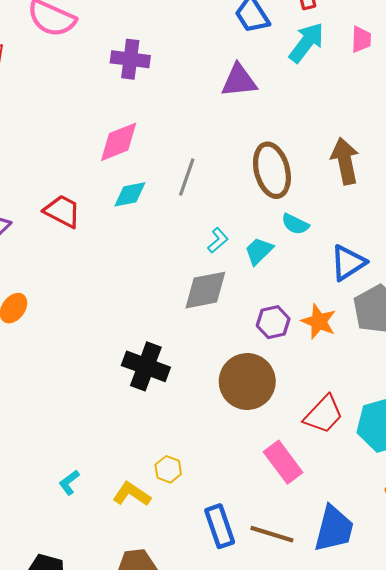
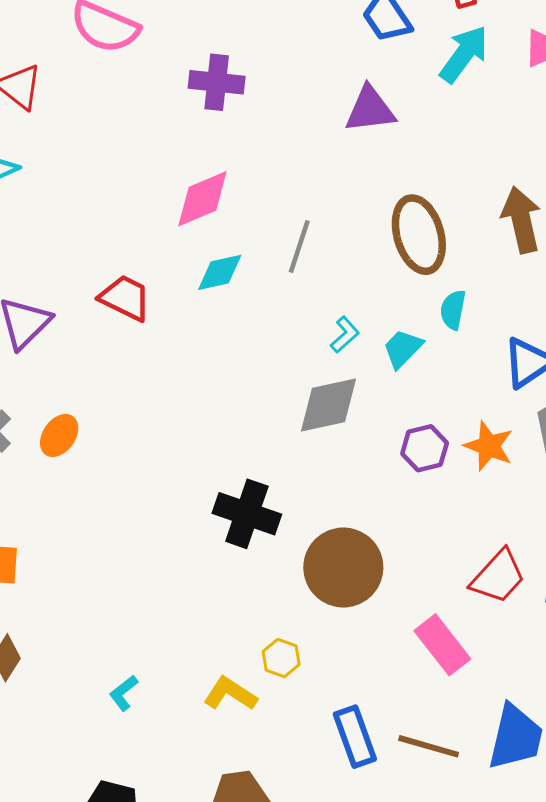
cyan semicircle: (295, 224) -> (453, 310), turned 76
brown circle: (247, 382) -> (343, 568), moved
cyan L-shape: (69, 482) -> (124, 693), moved

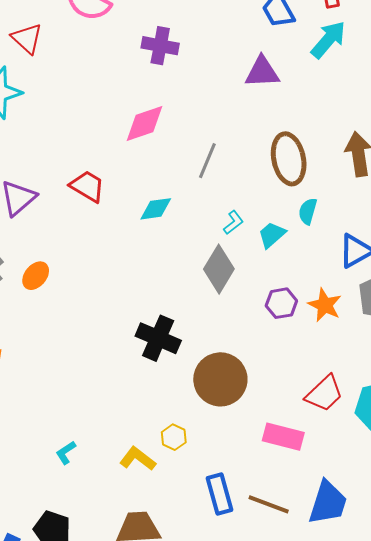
cyan diamond: (220, 272) -> (156, 209), moved
gray diamond: (328, 405) -> (219, 269), turned -51
pink rectangle: (442, 645) -> (283, 437), turned -42

